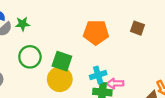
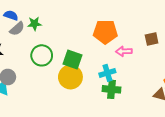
brown square: (138, 28) -> (152, 39), moved, turned -32
pink arrow: (115, 83) -> (124, 51), moved

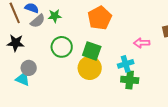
orange pentagon: (105, 32) -> (100, 18), moved, turned -30

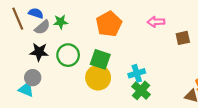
black star: (16, 43) -> (39, 52), moved
pink arrow: (142, 43) -> (156, 22), moved
green cross: (130, 80) -> (141, 90), turned 36

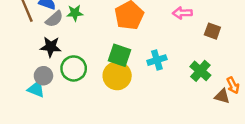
brown square: (183, 38) -> (212, 31), turned 32
green circle: (68, 55) -> (74, 68), moved
cyan cross: (137, 73) -> (157, 60), moved
green cross: (141, 90) -> (200, 71), moved

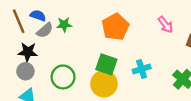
pink arrow: (182, 13) -> (165, 25), turned -126
black star: (51, 47) -> (28, 52), moved
gray circle: (43, 76) -> (25, 71), moved

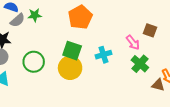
pink arrow: (165, 25) -> (133, 43), moved

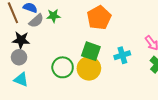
green circle: (34, 62) -> (63, 67), moved

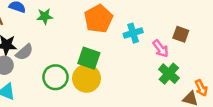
gray semicircle: (36, 21) -> (24, 52), moved
cyan cross: (122, 55) -> (133, 33), moved

